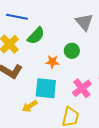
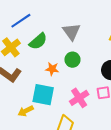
blue line: (17, 17) -> (21, 21), turned -50
gray triangle: (84, 22) -> (72, 32), moved

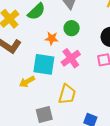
pink cross: (79, 98) -> (71, 58), moved

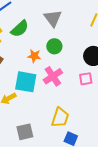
yellow trapezoid: (67, 94) -> (60, 117), moved

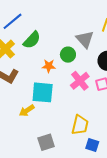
gray triangle: (53, 18) -> (85, 39), moved
pink cross: (53, 76) -> (80, 81), moved

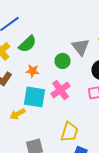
orange star: (49, 66) -> (32, 71), moved
pink cross: (80, 81) -> (60, 90), moved

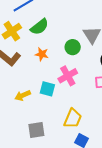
cyan square: (34, 97) -> (47, 89), moved, size x0.7

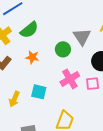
pink cross: (68, 76) -> (70, 79), moved
yellow arrow: (23, 95) -> (14, 99), turned -42

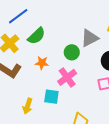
gray triangle: (82, 37) -> (90, 38), turned 42
pink cross: (70, 79) -> (67, 77), moved

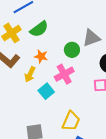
cyan square: (51, 97) -> (46, 91), turned 35
yellow arrow: (28, 106) -> (30, 74), moved

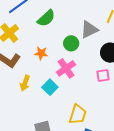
green semicircle: (39, 29) -> (46, 18), moved
yellow arrow: (30, 74) -> (25, 83), moved

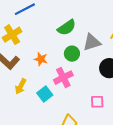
green semicircle: (46, 18) -> (67, 28), moved
pink square: (103, 76) -> (97, 102), moved

